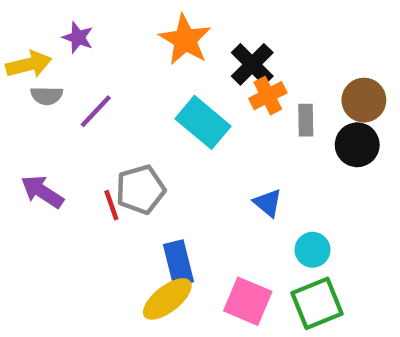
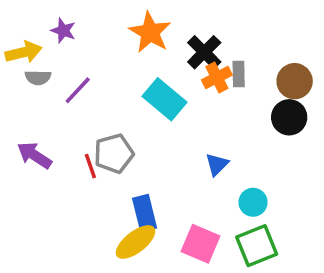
gray rectangle: (306, 120) -> (239, 74), moved
blue triangle: (268, 203) -> (217, 164), turned 35

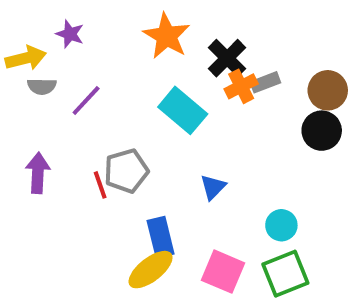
gray rectangle: (239, 74) -> (265, 82), turned 70
purple arrow: (34, 155) -> (38, 173), turned 60
blue triangle: (217, 164) -> (213, 187), moved

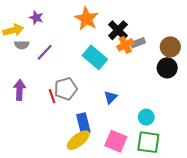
green square: (285, 274) -> (148, 142), turned 30

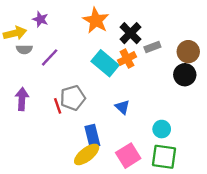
orange cross: (125, 45) -> (127, 59), moved
blue triangle: (111, 97) -> (122, 107), turned -32
pink square: (116, 141) -> (128, 156), turned 35

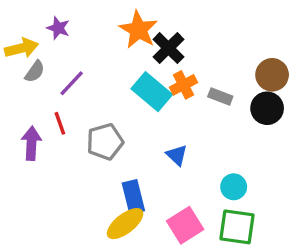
black cross: (130, 33) -> (168, 48), moved
gray rectangle: (152, 47) -> (220, 97), moved, turned 42
gray semicircle: (24, 49) -> (35, 71), turned -56
red line: (58, 106) -> (60, 123), moved

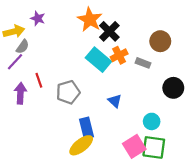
brown circle: (272, 75) -> (160, 41), moved
purple line: (72, 83) -> (15, 62), moved
black circle: (267, 108) -> (173, 88), moved
pink square: (185, 225) -> (134, 146), moved

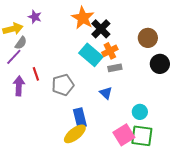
gray rectangle: (143, 63) -> (115, 68), moved, turned -32
black circle: (173, 88) -> (160, 64), moved

